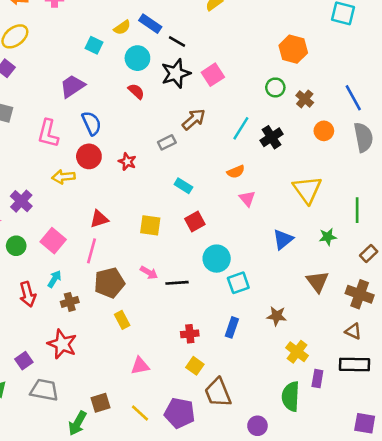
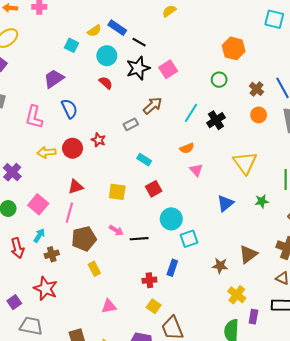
brown cross: (305, 99) -> (257, 89), moved
red circle: (89, 156) -> (73, 148), moved
brown triangle: (317, 282) -> (248, 254), moved, turned 30
blue rectangle: (232, 327) -> (172, 268), moved

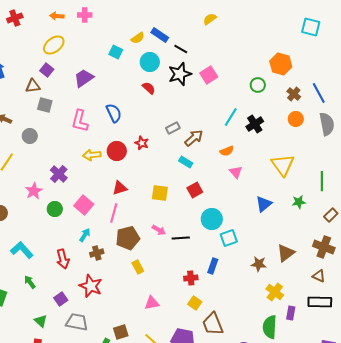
orange hexagon: (234, 48) -> (281, 64), moved
purple trapezoid: (54, 79) -> (84, 78), moved
brown arrow: (153, 106) -> (194, 138), moved
red arrow: (17, 248) -> (63, 259), moved

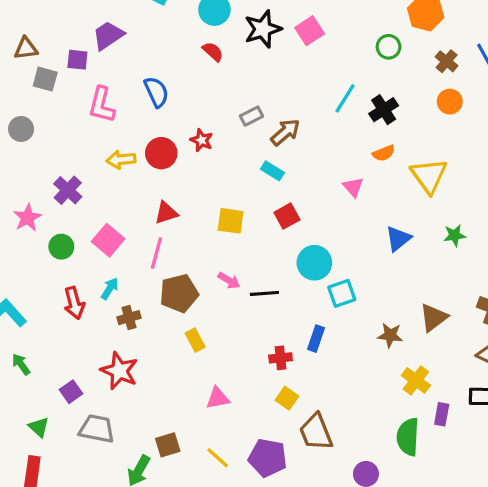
purple square: (47, 70) -> (77, 60), moved, turned -32
orange semicircle: (227, 151) -> (384, 153), moved
red arrow: (63, 259) -> (74, 303), moved

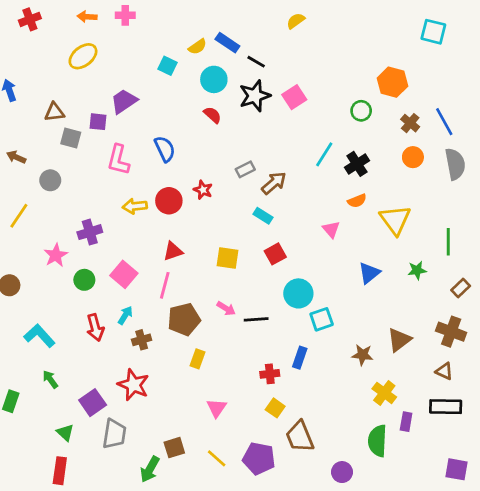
purple cross: (68, 190) -> (90, 232), turned 30
yellow rectangle: (195, 340) -> (198, 359), turned 48
purple square: (71, 392) -> (93, 403), size x1.4
pink triangle: (218, 398) -> (217, 408), turned -45
gray trapezoid: (97, 429) -> (114, 434), turned 88

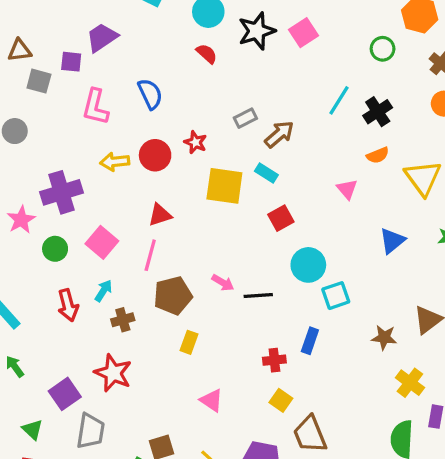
purple cross: (90, 232) -> (62, 192), size x1.4
yellow square: (227, 258) -> (224, 186), moved, size x1.4
pink triangle: (217, 408) -> (212, 400), turned -30

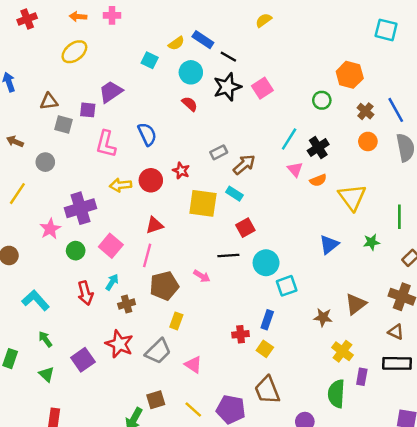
pink triangle: (347, 189) -> (295, 169), moved
black line: (258, 296) -> (228, 255), moved
yellow square: (281, 400) -> (265, 349), moved
green triangle: (32, 429) -> (47, 374), moved
gray trapezoid: (91, 431) -> (158, 351), moved, turned 36

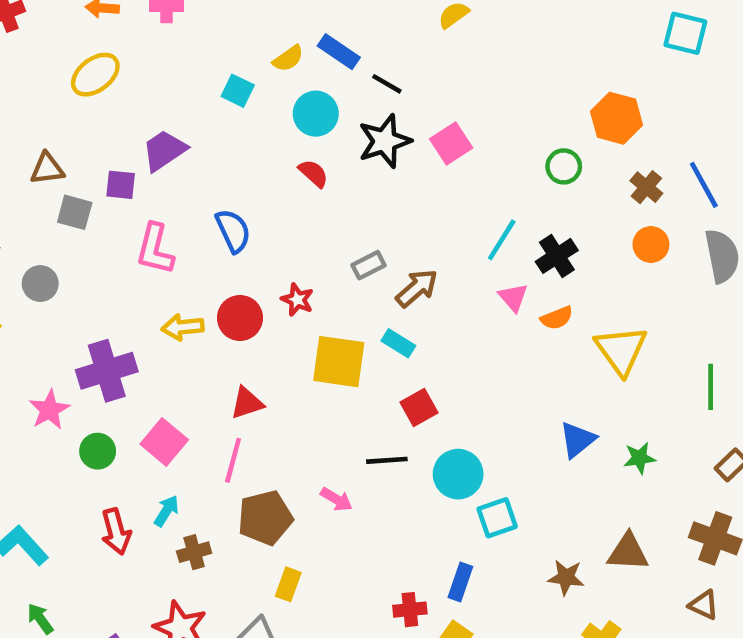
green star: (372, 242) -> (639, 458), moved
brown triangle: (356, 304) -> (628, 552), turned 40

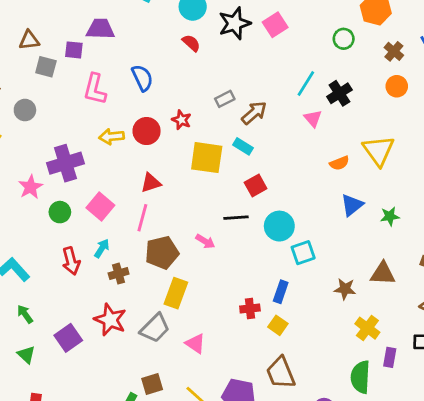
purple trapezoid: (164, 150) -> (100, 29), turned 36
orange semicircle: (557, 318) -> (339, 163), moved
yellow rectangle: (288, 584) -> (176, 293), size x1.5

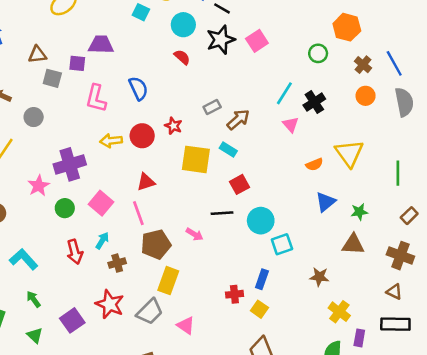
pink line: (142, 218) -> (138, 213), turned -35
brown triangle: (383, 274) -> (353, 244), moved

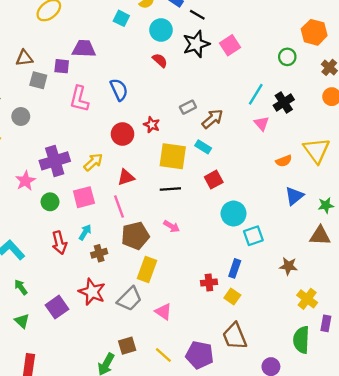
yellow arrow: (111, 141) -> (93, 162), moved, turned 144
pink square: (101, 203) -> (84, 197), turned 35
black line: (222, 213) -> (170, 189), moved

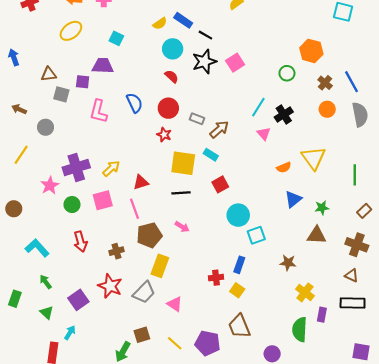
cyan square: (121, 18) -> (116, 38), moved
gray rectangle: (188, 107) -> (197, 119), turned 48
red circle: (122, 134) -> (168, 108), moved
cyan arrow: (85, 232) -> (70, 333), moved

